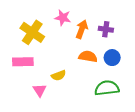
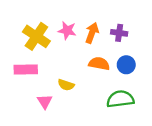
pink star: (63, 18) -> (67, 31), moved
yellow semicircle: (59, 75) -> (66, 85), turned 40

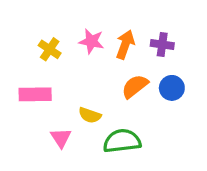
yellow cross: (36, 36) -> (50, 49), size x0.6
orange semicircle: (99, 64) -> (135, 86), turned -48
green semicircle: (120, 99) -> (122, 141), moved

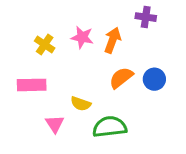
purple cross: (162, 44) -> (146, 17), moved

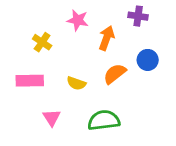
pink star: (82, 37) -> (78, 20), moved
blue circle: (154, 79) -> (148, 60), moved
yellow semicircle: (81, 104) -> (76, 83), moved

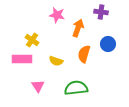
yellow cross: (42, 42) -> (32, 40), moved
orange semicircle: (115, 74) -> (84, 54), turned -36

